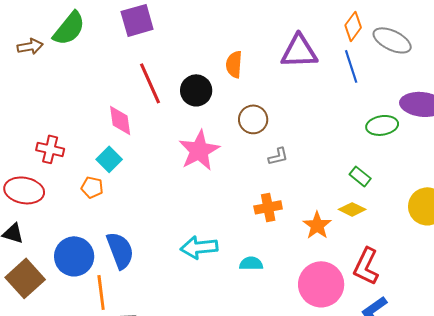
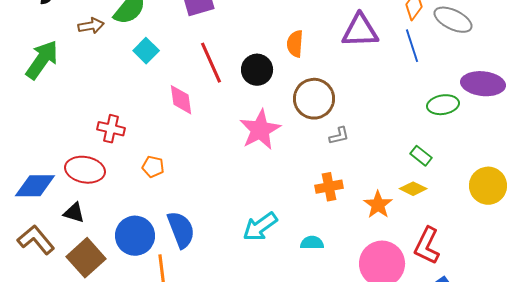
brown circle: (253, 119) -> (314, 99), size x1.4
cyan square: (109, 159) -> (146, 51), moved
cyan arrow: (199, 247) -> (260, 227), turned -30

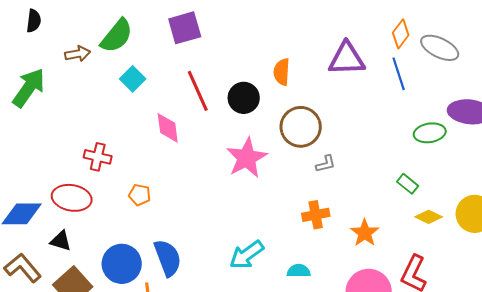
yellow diamond: (413, 189) -> (429, 217), moved

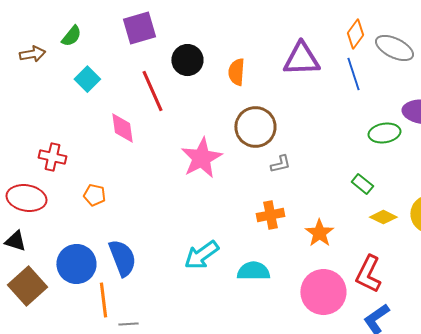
green semicircle: (117, 36) -> (71, 36), size x0.6
black circle: (244, 98) -> (187, 60), moved
cyan semicircle: (299, 271) -> (253, 271), size x1.4

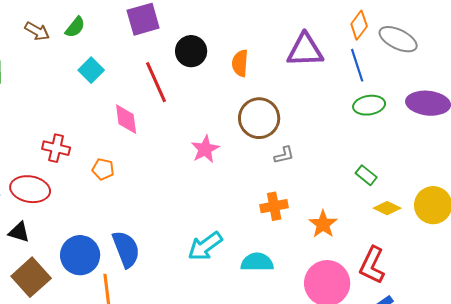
brown arrow: (32, 54) -> (37, 31), moved, turned 40
green ellipse: (384, 133) -> (369, 105), moved
pink star: (201, 158) -> (205, 149), size x0.7
orange pentagon: (94, 195) -> (103, 169), moved

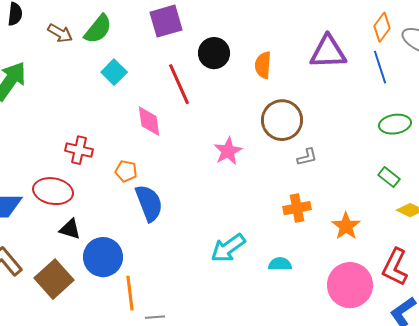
green semicircle: (75, 27) -> (98, 29), size x1.4
green ellipse: (369, 105) -> (395, 124), moved
black triangle: (19, 232) -> (70, 229), moved
blue semicircle: (126, 249) -> (149, 203), moved
cyan semicircle: (257, 262) -> (280, 264), size x0.7

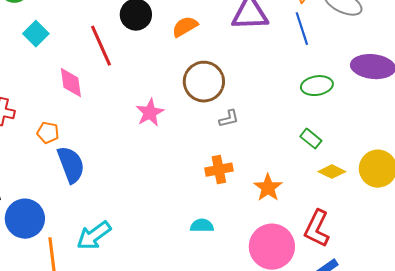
orange semicircle: (263, 65) -> (185, 27), turned 56
cyan arrow: (228, 248) -> (94, 236), moved

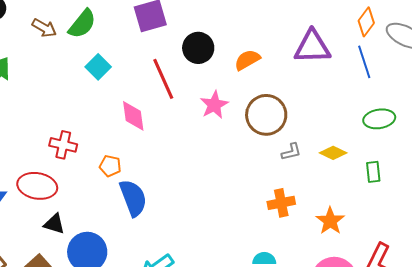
pink star: (150, 113) -> (214, 105), moved
green rectangle: (311, 139) -> (373, 172), turned 45
yellow diamond: (332, 172) -> (333, 153), moved

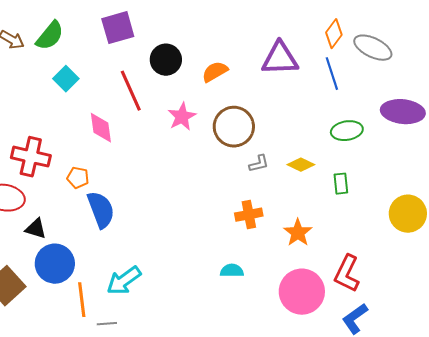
red cross: (63, 145) -> (31, 157), size x1.4
black triangle: (54, 224) -> (36, 229), moved

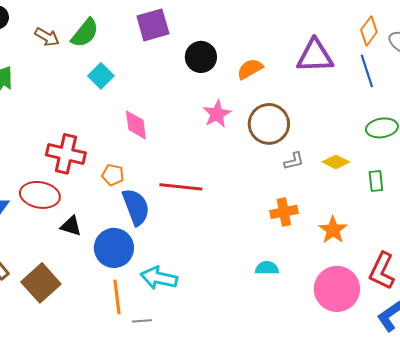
red line: (131, 91) -> (181, 187), moved, turned -60
blue circle: (55, 264) -> (114, 248), moved
cyan arrow: (124, 281) -> (159, 278), turned 48

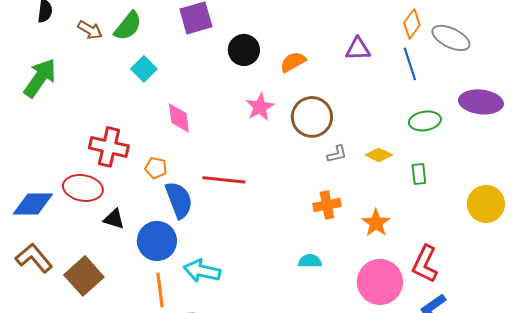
purple triangle: (315, 56) -> (358, 49), size x0.7

